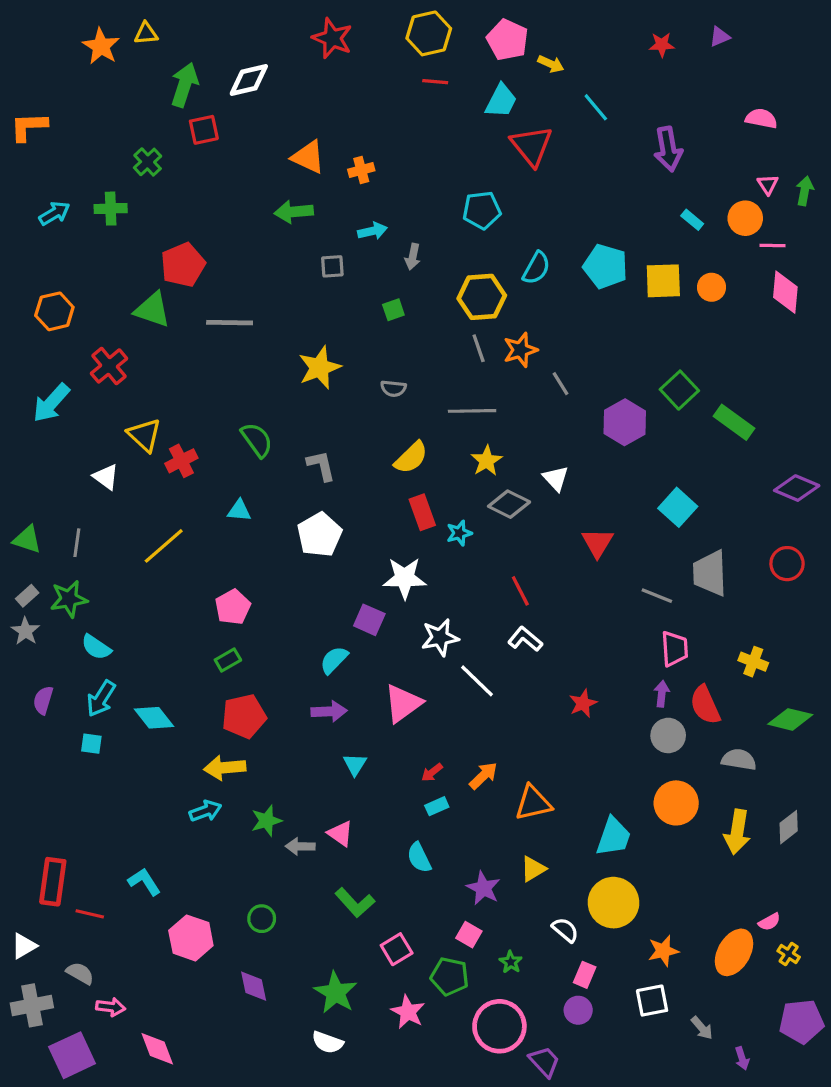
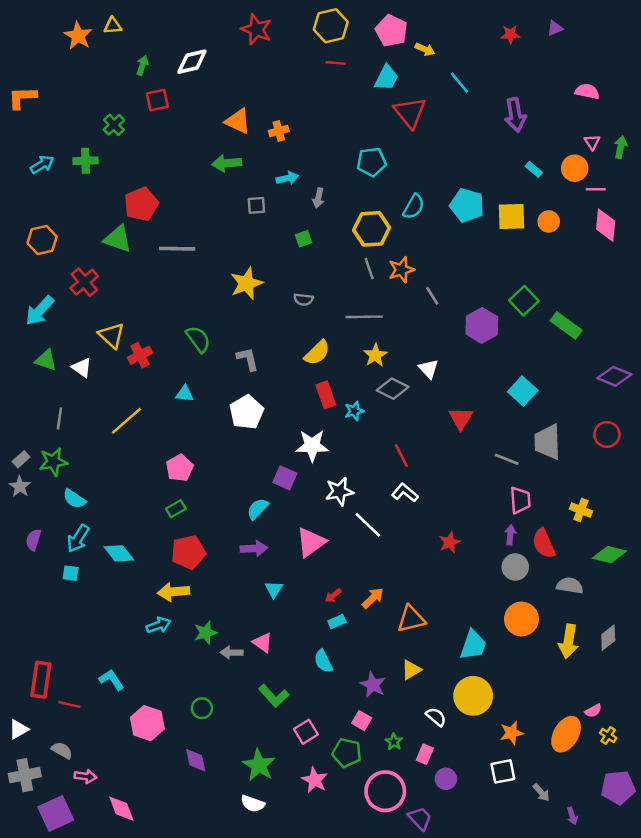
green arrow: (185, 85) -> (142, 65), size x0.6
green triangle: (27, 539) -> (46, 360), moved
pink rectangle: (585, 975) -> (425, 754), moved

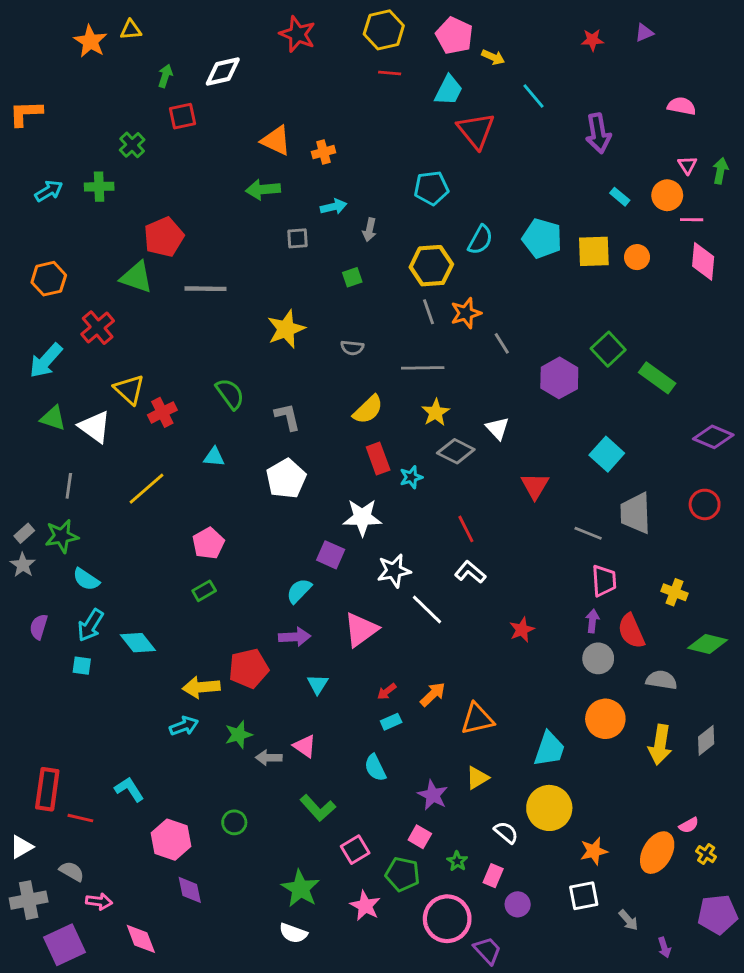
white triangle: (82, 368) -> (95, 427), size x1.4
red pentagon: (188, 552) -> (249, 668), moved
purple diamond: (196, 760) -> (190, 890), moved

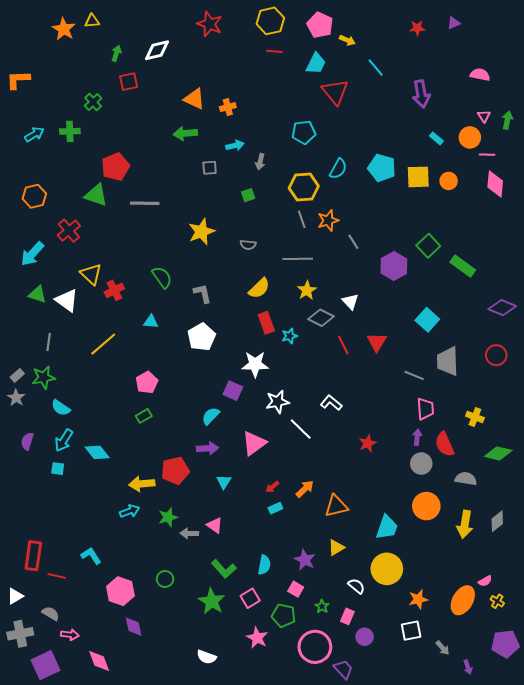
red line: (466, 529) -> (343, 345), moved
cyan semicircle: (375, 768) -> (264, 565), moved, turned -144
green star: (300, 889) -> (212, 601), moved

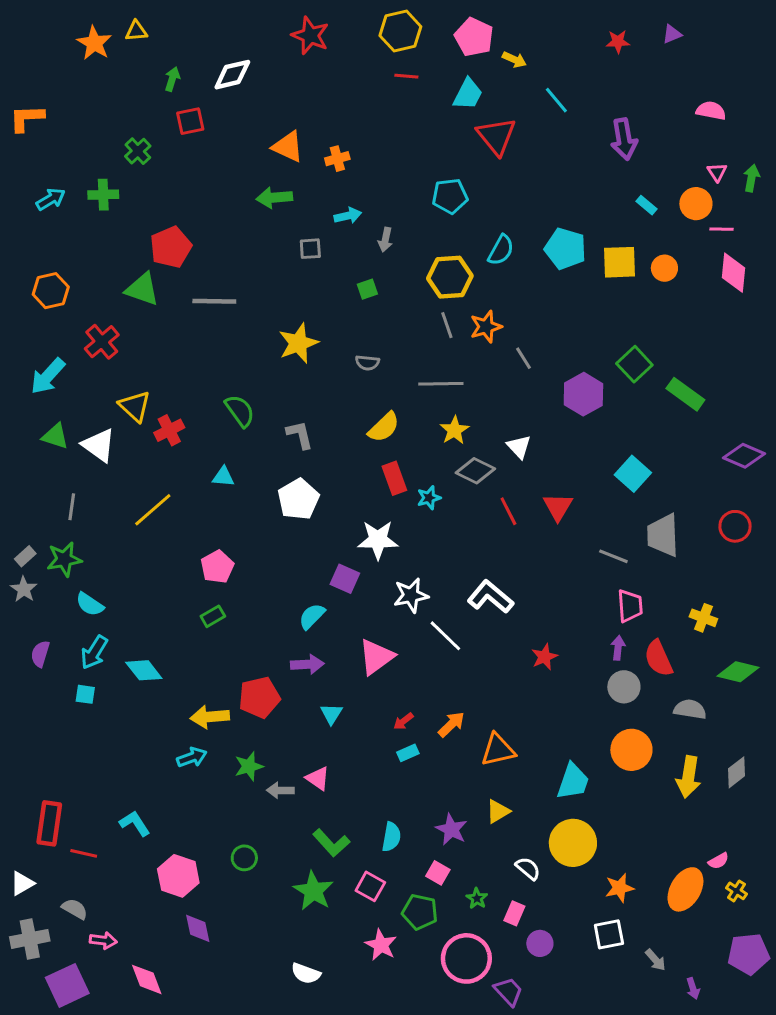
white L-shape: (331, 403) -> (490, 597), size x1.4
pink square: (250, 598) -> (370, 886), turned -30

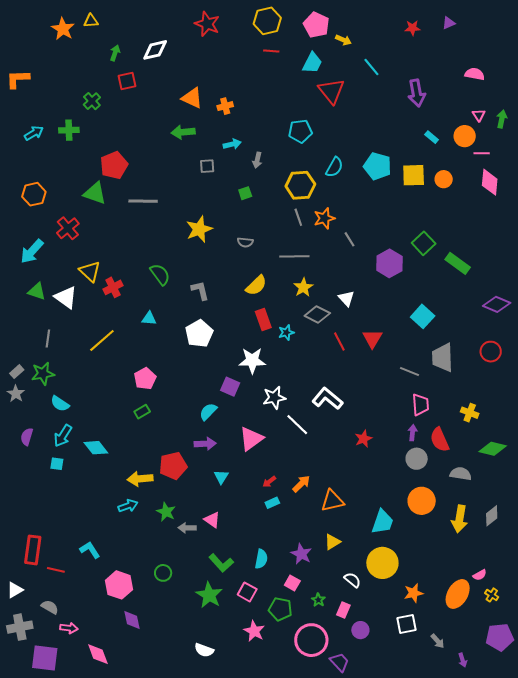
green star: (249, 766) -> (166, 512), turned -30
purple square: (67, 985) -> (45, 658), turned 32

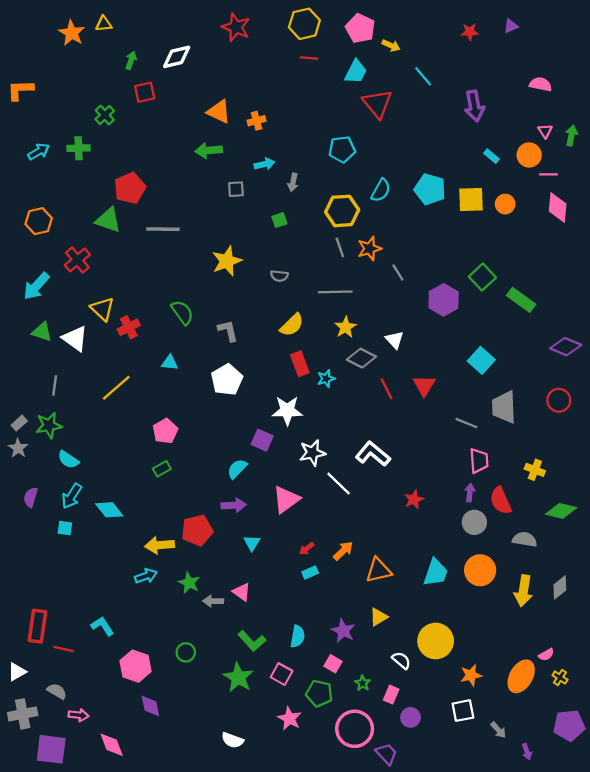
cyan trapezoid: (382, 522) -> (436, 573), moved

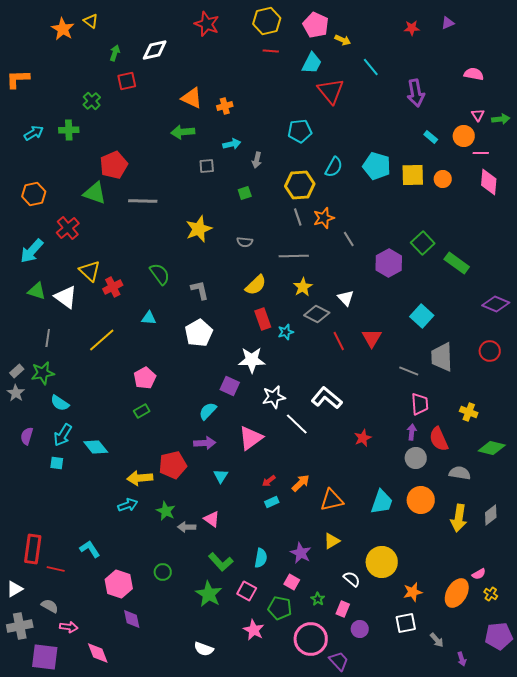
yellow triangle: (104, 24) -> (91, 21), turned 42
green arrow: (571, 136) -> (501, 119), turned 72

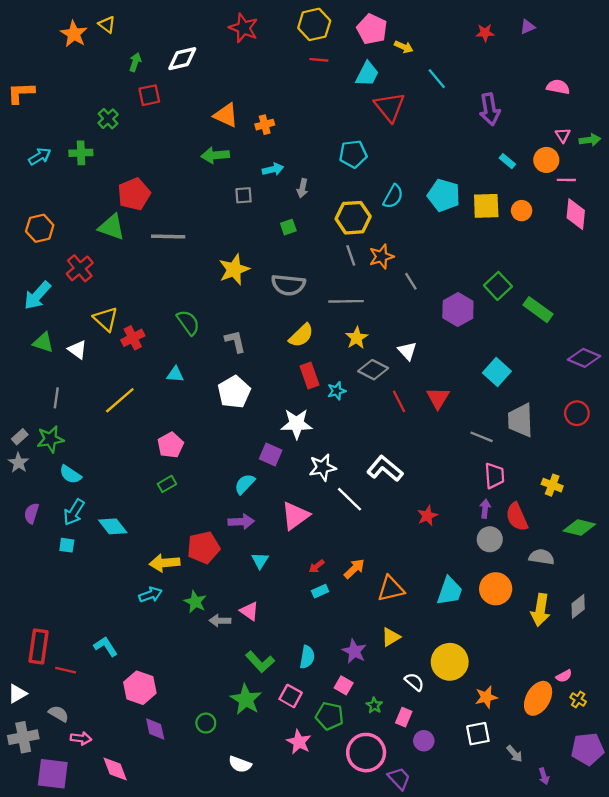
gray semicircle: (245, 242) -> (288, 285), size x1.8
white triangle: (66, 297) -> (77, 350), size x0.7
green circle: (163, 572) -> (206, 723), moved

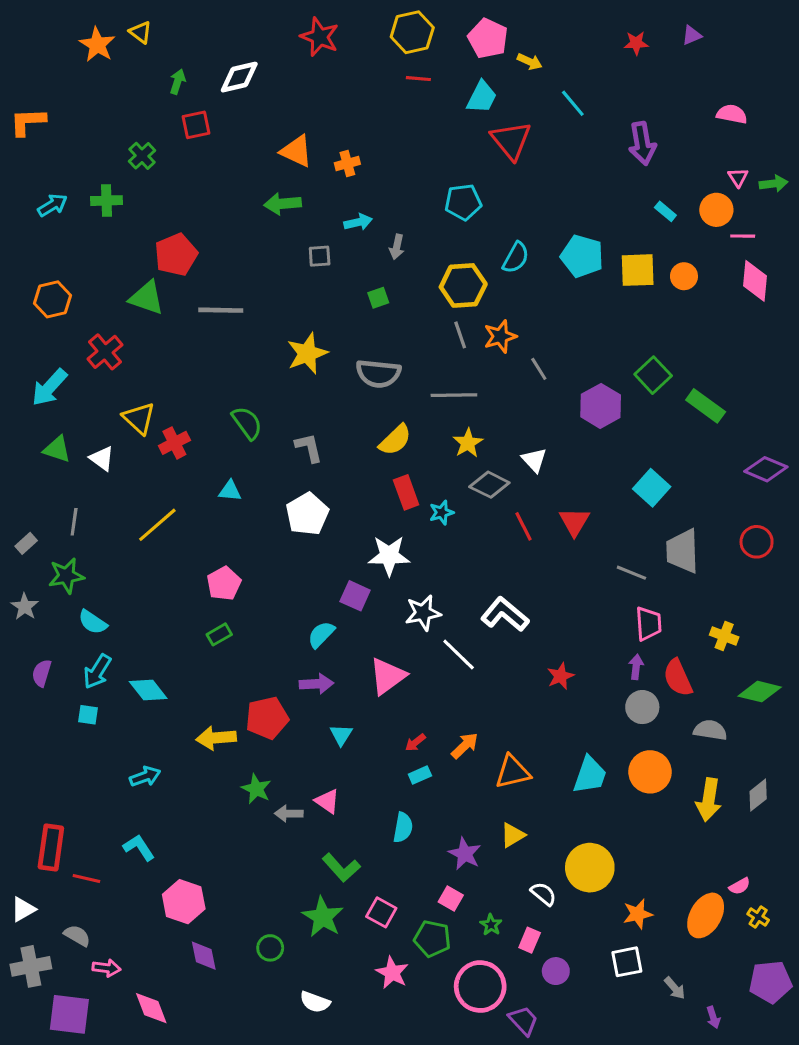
gray rectangle: (20, 437) -> (26, 543), moved
cyan arrow: (150, 595) -> (145, 777), moved
cyan semicircle: (307, 657) -> (403, 827), moved

